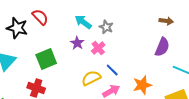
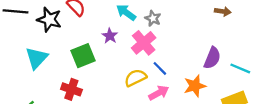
purple star: (77, 43) -> (110, 36), moved
purple semicircle: (162, 47) -> (212, 58), moved
pink cross: (98, 48) -> (144, 43), size x1.5

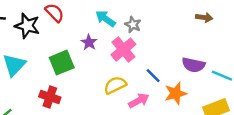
purple semicircle: (212, 58) -> (193, 65), turned 80
blue line: (160, 68) -> (153, 76), moved

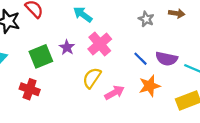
gray star: (133, 25) -> (146, 19), moved
purple star: (89, 42) -> (67, 47), moved
blue line: (153, 76) -> (141, 59), moved
yellow semicircle: (115, 85) -> (92, 78), turned -30

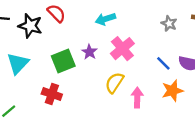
cyan arrow: (83, 15) -> (105, 19), turned -54
pink arrow: (114, 93) -> (137, 97), turned -60

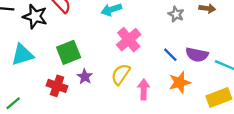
purple star: (89, 52) -> (85, 77), moved
cyan triangle: (18, 63) -> (22, 55), turned 30

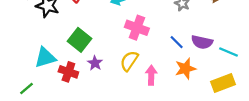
pink cross: (129, 40) -> (137, 28), turned -30
green square: (69, 52) -> (79, 40), turned -30
cyan triangle: (22, 55) -> (45, 58), moved

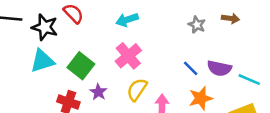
pink cross: (137, 28) -> (128, 56), moved, turned 30
cyan triangle: (45, 58) -> (42, 61), moved

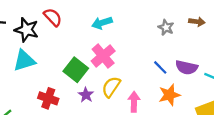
green square: (81, 66) -> (76, 70), moved
purple star: (98, 92) -> (86, 95), moved

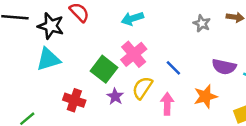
blue line: (160, 67) -> (173, 68), moved

